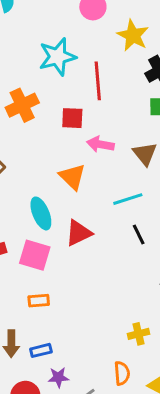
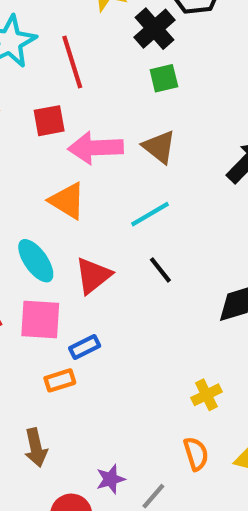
pink arrow: (100, 144) -> (96, 148), size x1.4
black line: (139, 235) -> (160, 270), moved
blue rectangle: (41, 350) -> (85, 347), moved

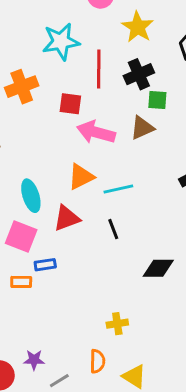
black cross: (154, 29) -> (139, 74), moved
brown triangle: (159, 147) -> (142, 128), moved, turned 40
orange triangle: (67, 201) -> (81, 177), moved, turned 44

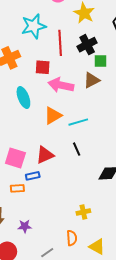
cyan ellipse: (31, 196) -> (23, 97), moved
red triangle: (67, 218) -> (45, 155), moved
purple star: (34, 360) -> (25, 226), moved

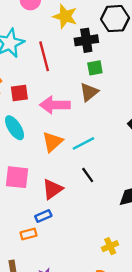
black cross: (87, 45) -> (86, 40), moved, turned 30
red square: (43, 67) -> (19, 93), moved
pink square: (15, 158) -> (17, 177), moved

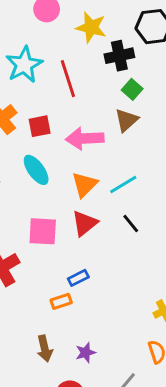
green square: (95, 68) -> (132, 89), turned -35
red triangle: (52, 189) -> (85, 223), moved

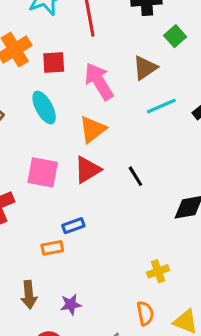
green square: (132, 89) -> (175, 36), moved
pink arrow: (85, 138) -> (99, 81), turned 54
cyan line: (123, 185) -> (161, 106), moved

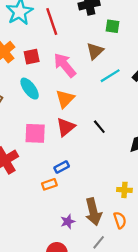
green square: (175, 36) -> (113, 26), turned -32
yellow cross: (158, 271) -> (124, 190), turned 32
brown arrow: (29, 295) -> (93, 212), moved, size x1.4

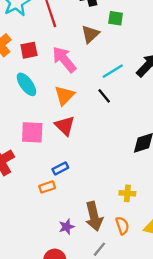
brown triangle: (95, 51) -> (90, 34), moved
red triangle: (66, 127) -> (65, 126), turned -36
black line: (99, 127) -> (104, 96), moved

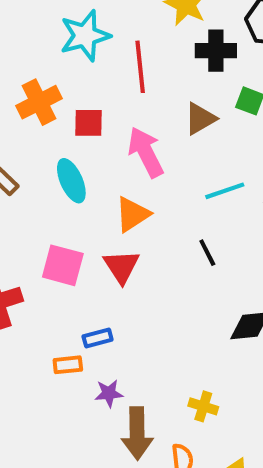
black line: (104, 96) -> (207, 253), moved
purple star: (67, 227) -> (109, 393), moved

